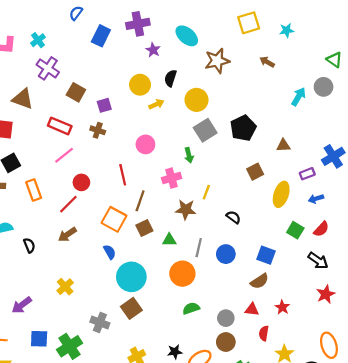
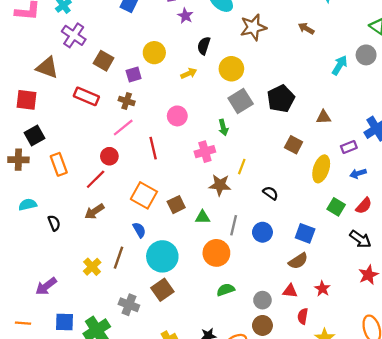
yellow circle: (140, 85) -> (154, 53), moved
pink line: (64, 155) -> (123, 127), moved
brown square: (255, 172) -> (294, 145), turned -35
brown line: (140, 201) -> (119, 258), moved

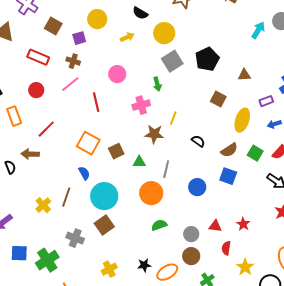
black semicircle: (204, 46) -> (140, 13), turned -77
red circle: (109, 156) -> (36, 90), moved
brown arrow: (94, 211) -> (30, 154), moved, turned 36
blue circle: (262, 232) -> (197, 187), moved
brown semicircle: (298, 261) -> (229, 150), moved

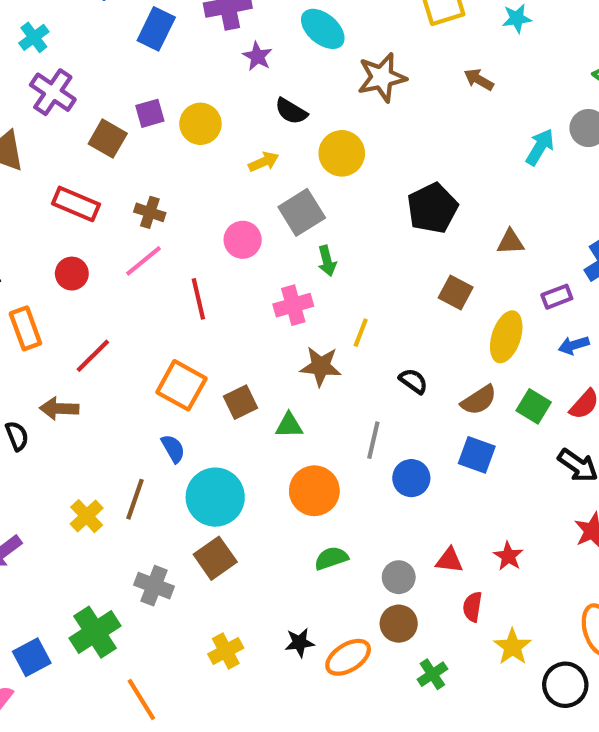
purple square: (79, 38) -> (150, 113), moved
gray square: (172, 61) -> (302, 212), moved
gray line: (166, 169) -> (373, 440), moved
blue square: (19, 253) -> (32, 657), moved, turned -30

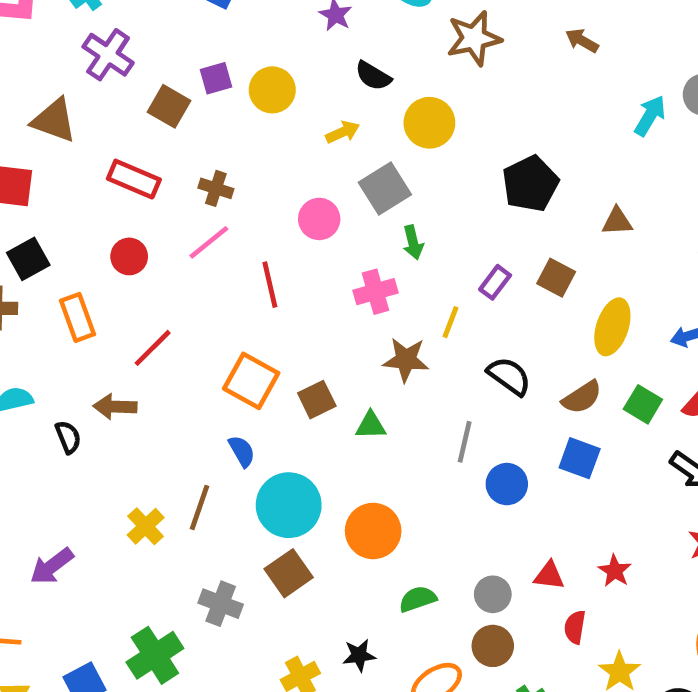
purple rectangle: (557, 297) -> (495, 282), moved, turned -32
black semicircle: (413, 381) -> (509, 376), size x1.4
orange circle: (314, 491) -> (373, 531), moved
green semicircle: (331, 558) -> (418, 599), moved
black star: (300, 643) -> (359, 655), moved

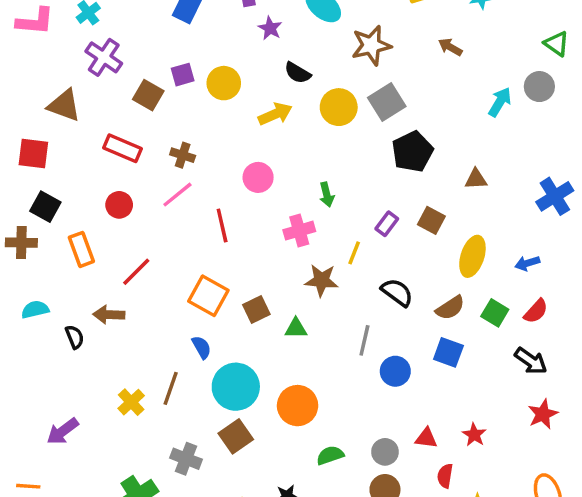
yellow arrow: (343, 132) -> (275, 114), size x1.4
gray square: (385, 188) -> (387, 102), moved
black square: (28, 259) -> (45, 207), turned -32

